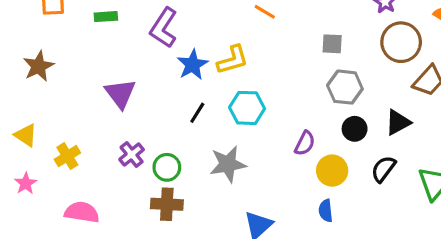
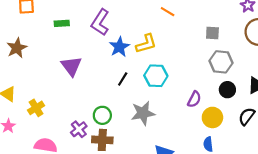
green rectangle: (106, 17) -> (62, 23), moved
purple cross: (132, 154) -> (79, 129), moved

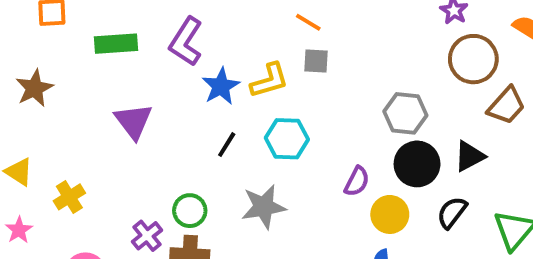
green rectangle: (62, 23) -> (116, 44), size x1.5
gray square: (212, 33) -> (316, 61), moved
black circle: (227, 90) -> (417, 164), size x1.5

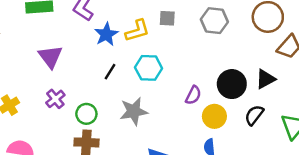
gray hexagon: (405, 113) -> (214, 21), moved
purple cross: (147, 236) -> (55, 99), moved

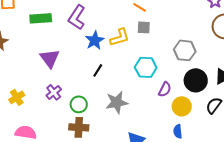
gray hexagon: (214, 21) -> (185, 50), moved
cyan hexagon: (149, 68) -> (146, 67), moved

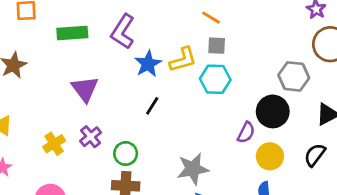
gray hexagon: (185, 50) -> (294, 76), moved
cyan hexagon: (146, 67) -> (215, 79), moved
black circle: (196, 80) -> (273, 111), moved
yellow cross: (17, 97) -> (54, 144), moved
gray star: (117, 102) -> (193, 169), moved

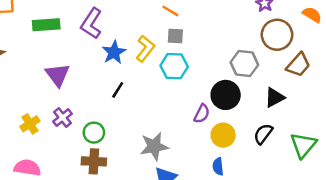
yellow L-shape: (183, 60) -> (145, 49), turned -36

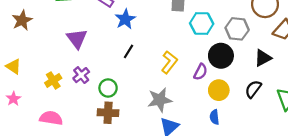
yellow L-shape: (145, 49) -> (169, 62), moved
cyan hexagon: (174, 66) -> (202, 23), moved

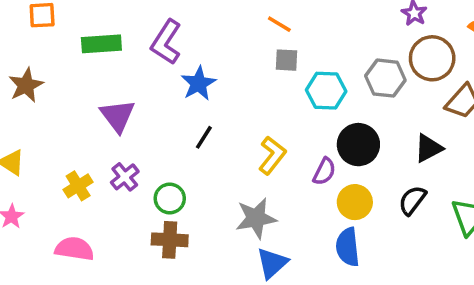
gray hexagon: (237, 29) -> (385, 78), moved
blue semicircle: (214, 117) -> (348, 247), size x1.5

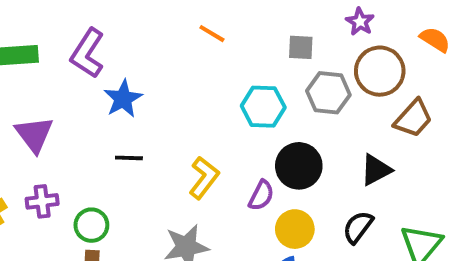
gray square: (287, 60) -> (301, 47), moved
black line: (204, 137) -> (129, 158), turned 60
purple cross: (125, 177) -> (42, 201), turned 32

